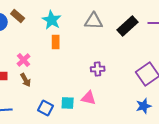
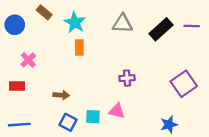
brown rectangle: (18, 16) -> (44, 12), moved
pink cross: (24, 60) -> (28, 60), moved
brown arrow: (26, 80) -> (61, 95), moved, turned -56
blue star: (144, 106) -> (169, 125), moved

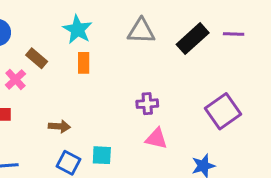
brown rectangle: (44, 12) -> (37, 58), moved
pink triangle: (117, 111) -> (156, 139), moved

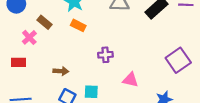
orange rectangle: (84, 63) -> (78, 25), turned -64
purple cross: (147, 104) -> (105, 55), moved

